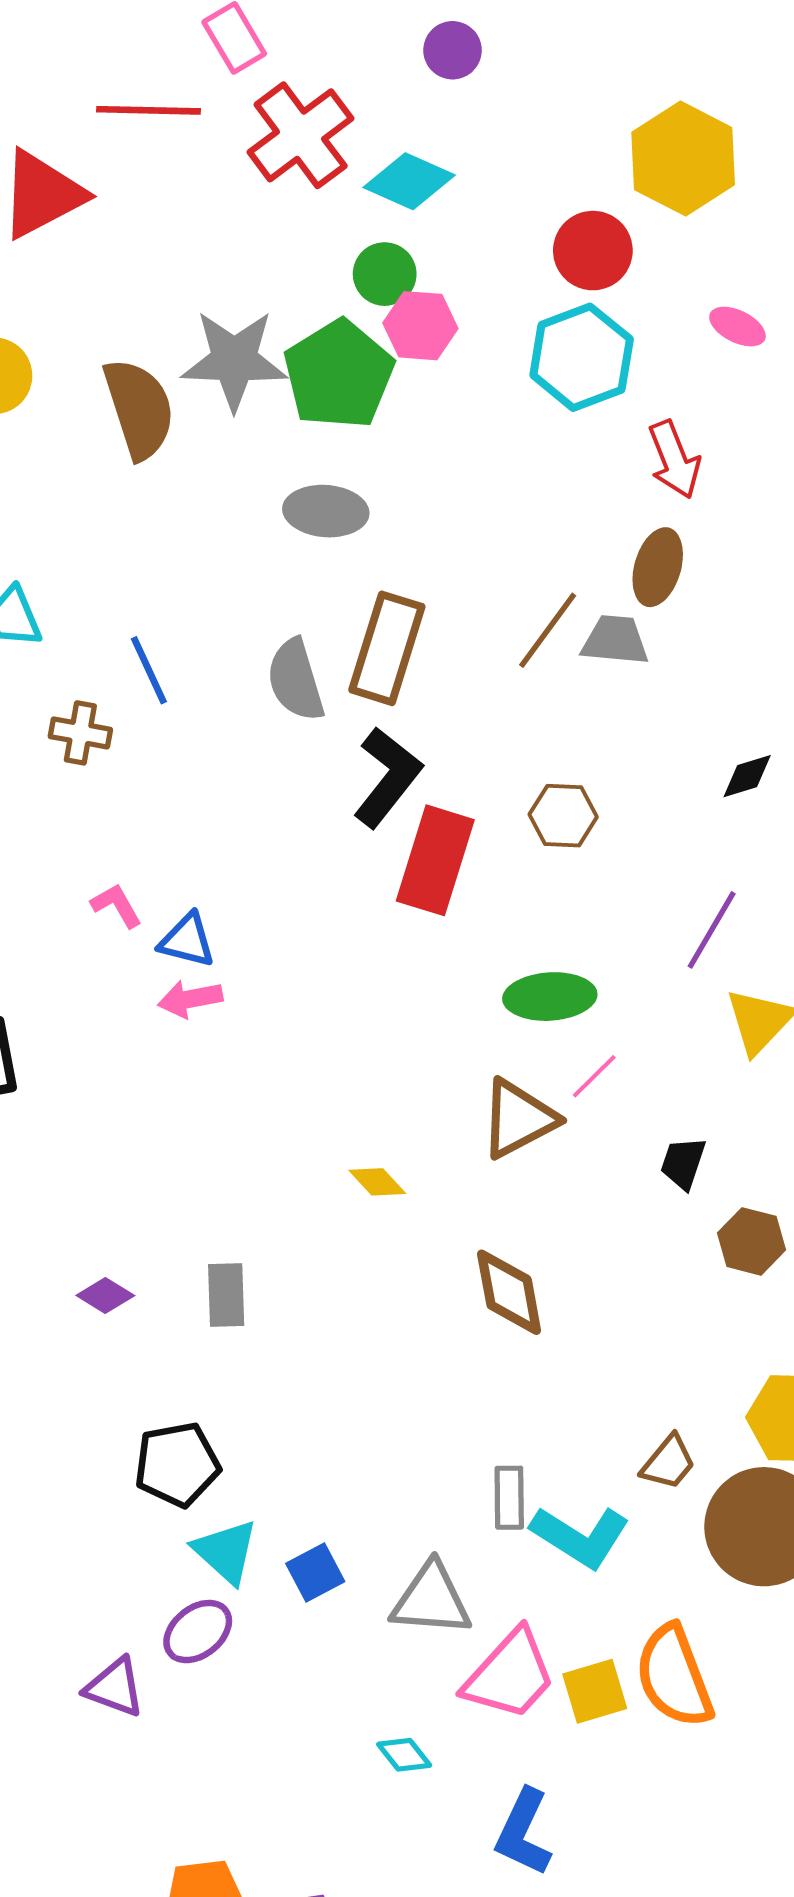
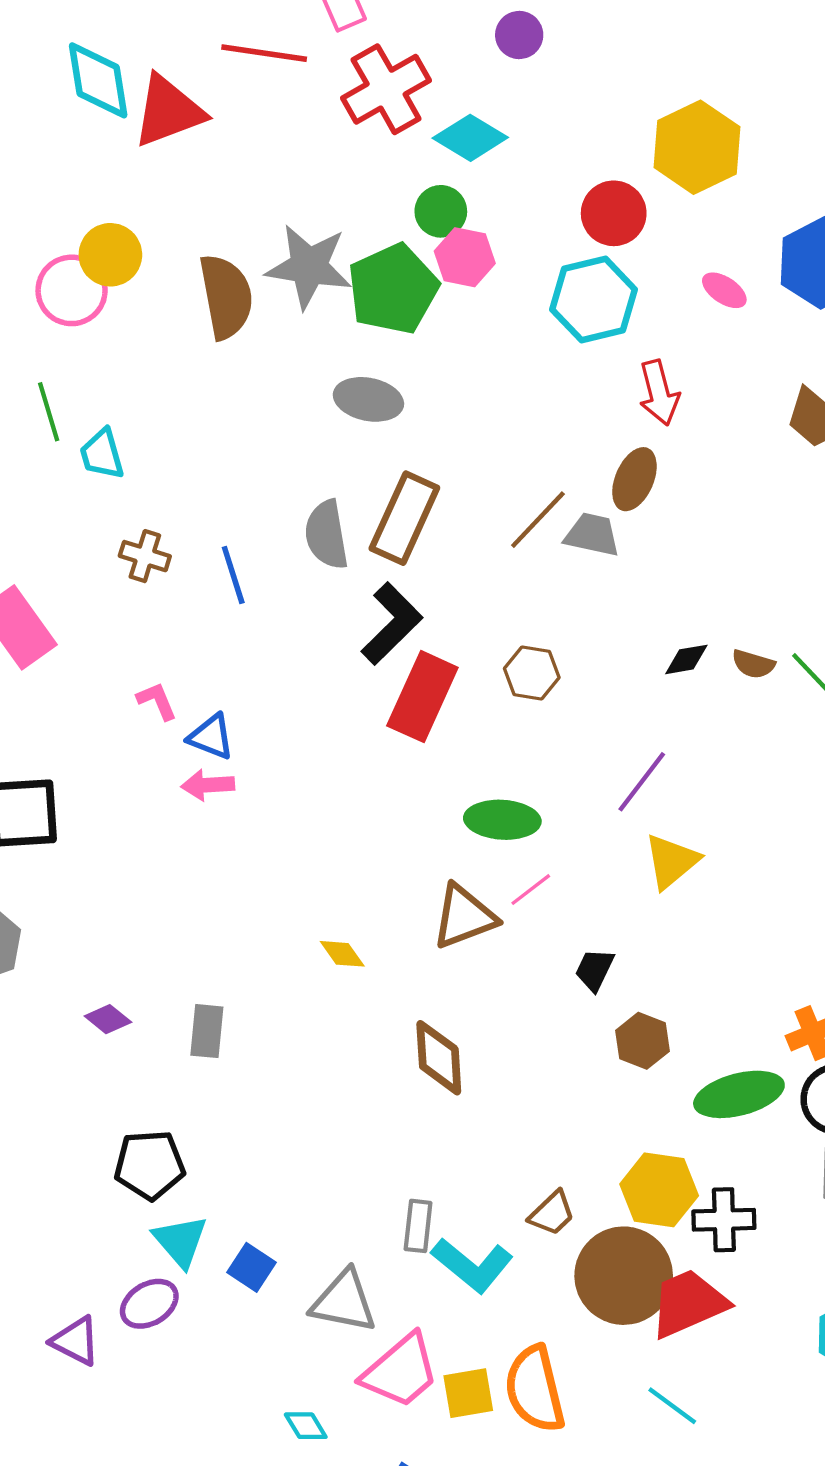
blue line: (149, 670) -> (233, 575), moved
blue square: (315, 1573) -> (252, 1267), turned -36

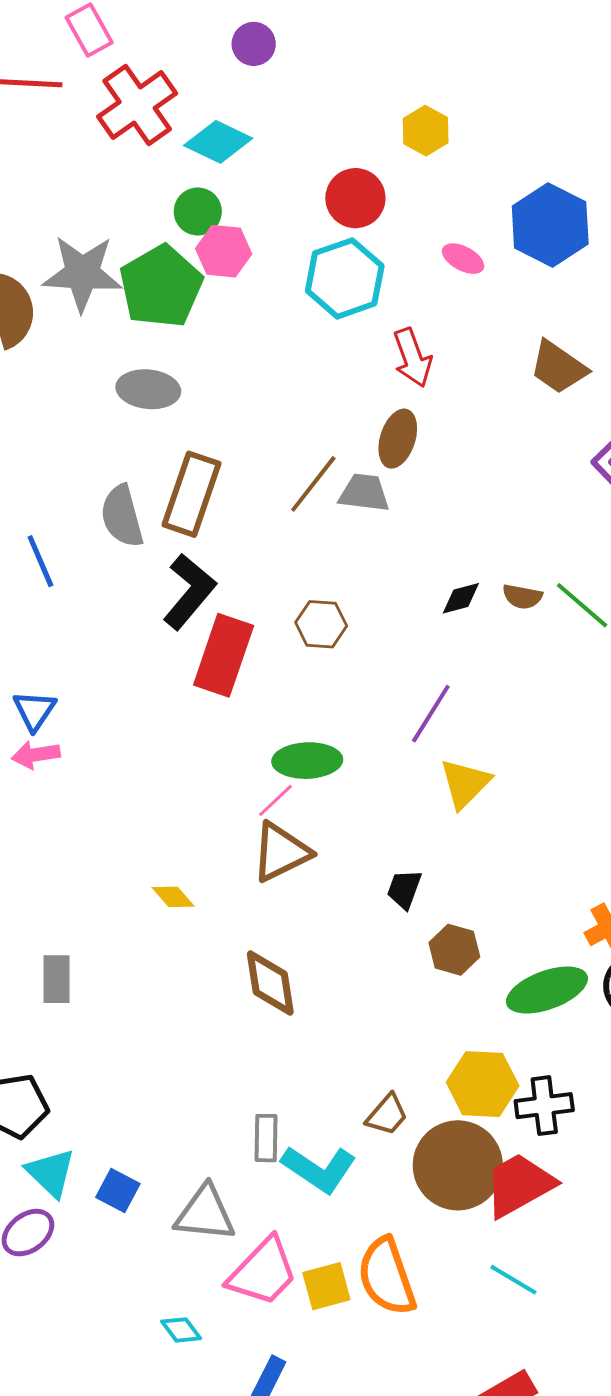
yellow hexagon: (697, 147) -> (426, 131), size x0.6
blue triangle: (211, 737) -> (34, 710), turned 48
pink line: (531, 890) -> (276, 800), moved

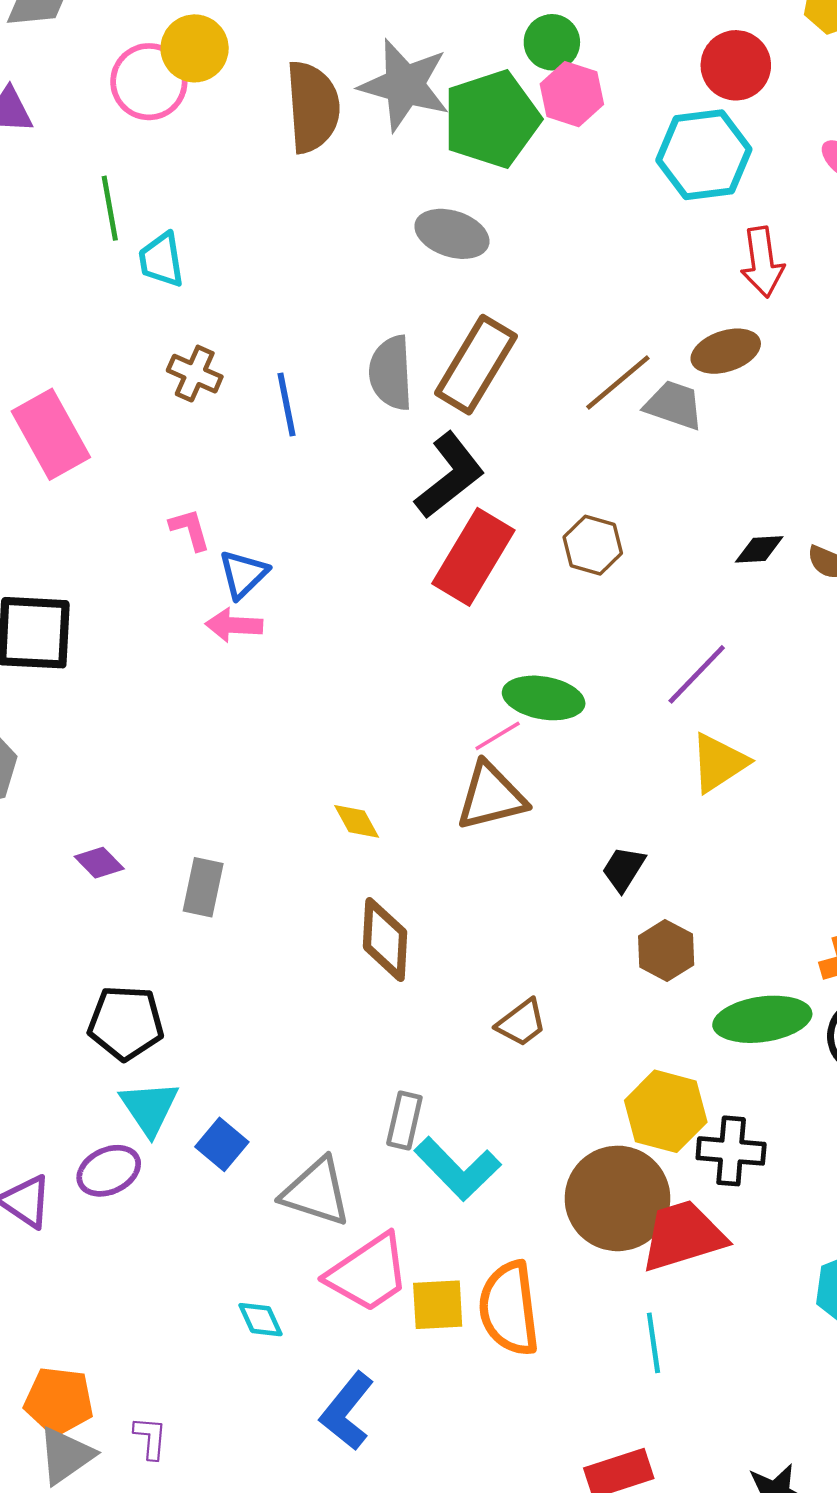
brown ellipse: (398, 439) -> (726, 351), turned 42
brown diamond: (270, 983) -> (385, 940), moved
brown trapezoid: (387, 1115) -> (521, 1023), moved
cyan line: (513, 1280) -> (653, 1343), turned 39

